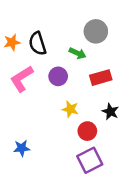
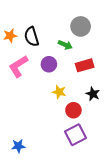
blue star: (22, 148) -> (18, 146), moved

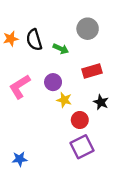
green arrow: (65, 45) -> (61, 49), moved
purple circle: (49, 64) -> (53, 82), moved
pink L-shape: (18, 66) -> (20, 87), moved

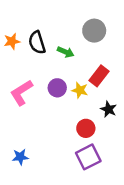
red rectangle: (92, 71) -> (99, 76), turned -36
yellow star: (64, 100) -> (80, 90), moved
blue star: (20, 159) -> (20, 157), moved

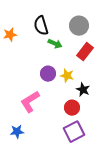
black semicircle: (37, 43) -> (41, 26), moved
red rectangle: (99, 76) -> (85, 52), moved
pink L-shape: (21, 93) -> (30, 102), moved
black star: (108, 109) -> (83, 90), moved

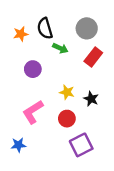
orange star: (10, 35) -> (21, 34), moved
purple circle: (48, 74) -> (33, 69), moved
yellow star: (67, 76) -> (67, 92), moved
red circle: (72, 108) -> (67, 119), moved

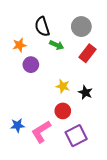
orange star: (21, 34) -> (20, 45), moved
pink L-shape: (33, 112) -> (41, 132), moved
blue star: (19, 145) -> (17, 125), moved

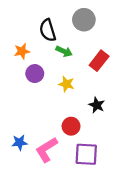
gray circle: (81, 27) -> (84, 20), moved
yellow star: (63, 86) -> (66, 84), moved
purple square: (76, 136) -> (86, 154), turned 30

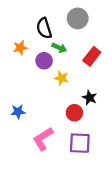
purple circle: (35, 74) -> (44, 61), moved
red circle: (71, 126) -> (74, 113), moved
blue star: (20, 143) -> (18, 112), moved

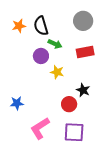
gray circle: (78, 18) -> (83, 21), moved
orange star: (20, 48) -> (19, 26), moved
red rectangle: (92, 56) -> (85, 52), turned 42

